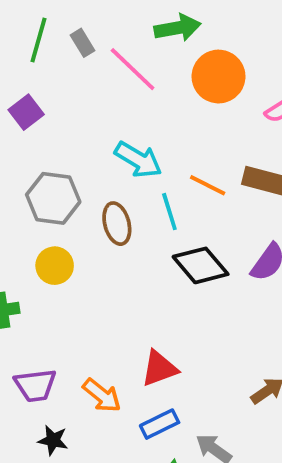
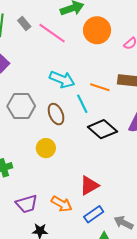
yellow circle: (55, 266) -> (46, 148), moved

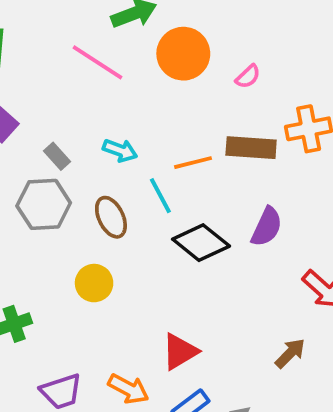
gray rectangle: (24, 23) -> (57, 156), moved
cyan arrow: (62, 79) -> (120, 150), size x0.7
orange line: (100, 87) -> (193, 163), turned -30

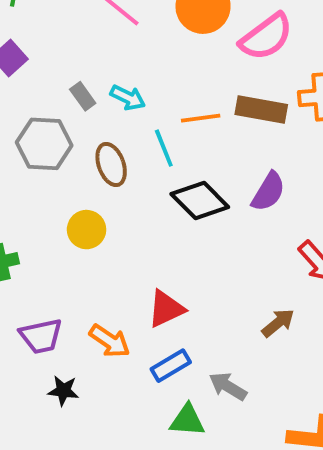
pink semicircle: (248, 76) -> (266, 37), size x2.0
gray rectangle: (57, 156) -> (83, 96), moved

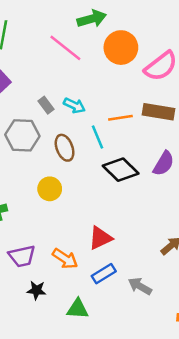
green triangle: (187, 420) -> (78, 309), moved

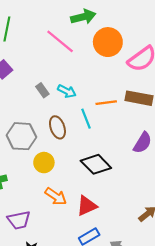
gray hexagon: (22, 135) -> (21, 136), moved
black diamond: (121, 170) -> (96, 164), moved
orange arrow: (65, 259) -> (56, 196), moved

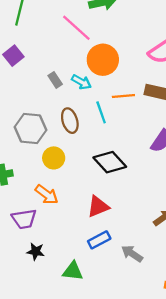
orange circle: (108, 42) -> (103, 60), moved
orange arrow: (56, 196) -> (47, 194), moved

